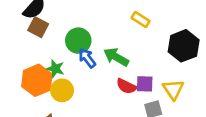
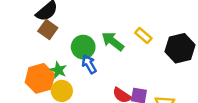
black hexagon: (184, 46) -> (180, 48), moved
green arrow: (116, 57) -> (113, 41), moved

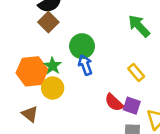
yellow rectangle: (143, 36) -> (136, 72), moved
green arrow: (113, 41) -> (139, 26), moved

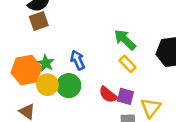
brown square: (48, 22) -> (39, 21), turned 30
green arrow: (139, 26) -> (125, 40), moved
green circle: (82, 46) -> (69, 86), moved

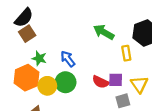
green star: (46, 63) -> (39, 58), moved
yellow rectangle: (128, 64) -> (126, 53), moved, turned 48

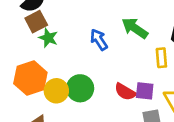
green star: (39, 58) -> (48, 38), moved
blue arrow: (68, 59) -> (99, 40), moved

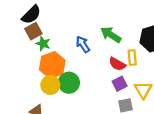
orange hexagon: (30, 78) -> (52, 65), moved
purple square: (145, 91) -> (120, 84), turned -32
red semicircle: (125, 92) -> (117, 64), moved

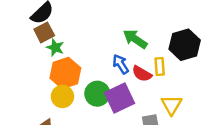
blue arrow: (83, 44) -> (121, 64), moved
green circle: (69, 83) -> (97, 94), moved
purple square: (120, 84) -> (120, 98), moved, size x1.6

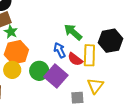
yellow rectangle: (160, 66) -> (89, 55), size x1.5
purple square: (120, 98) -> (56, 76), turned -30

